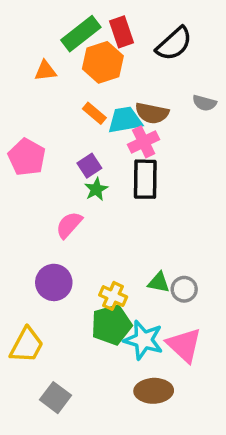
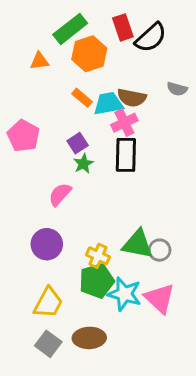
red rectangle: (122, 32) -> (123, 27), moved
green triangle: (159, 282) -> (138, 244), size x1.6
yellow trapezoid: (27, 345) -> (48, 303), moved
brown ellipse: (154, 391) -> (89, 338), moved

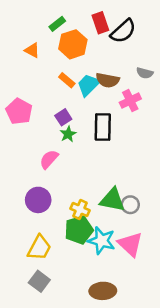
green rectangle: (70, 29) -> (57, 24), size x0.6
orange triangle: (39, 61) -> (32, 50), turned 35
cyan trapezoid: (108, 104) -> (88, 85), turned -35
pink cross: (124, 123) -> (130, 101), moved
brown ellipse: (89, 338) -> (103, 291), moved

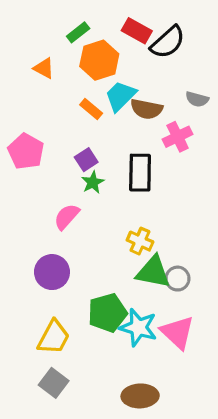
red rectangle: (100, 23) -> (137, 31), turned -42
cyan trapezoid: (88, 85) -> (120, 96), moved
yellow cross: (80, 209) -> (140, 241), moved

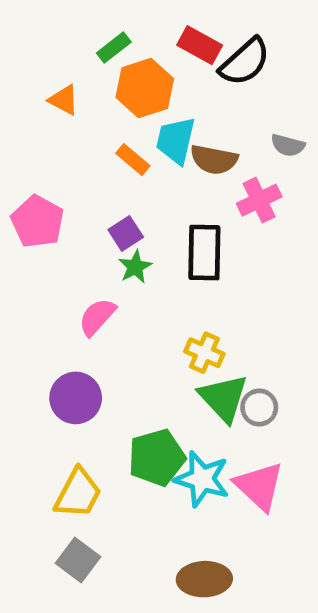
cyan trapezoid: (120, 96) -> (176, 140), turned -32
green triangle: (153, 272) -> (223, 398), turned 36

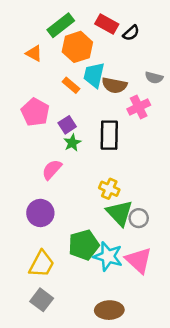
green rectangle: (114, 48) -> (61, 25), size x1.5
black semicircle: (245, 62) -> (131, 33), size x0.6
pink pentagon: (37, 222) -> (35, 112), moved

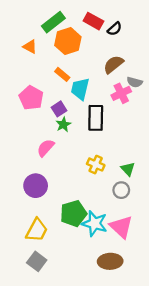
cyan trapezoid: (94, 75) -> (80, 89), moved
gray semicircle: (154, 78) -> (135, 82), moved
brown semicircle: (114, 85) -> (113, 64), moved, turned 130
green triangle: (120, 213) -> (128, 169), moved, size x0.6
brown ellipse: (109, 310) -> (110, 261), moved

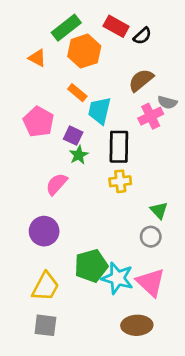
purple square: (59, 109) -> (73, 136), turned -32
yellow cross: (96, 165) -> (120, 181), moved, turned -30
gray square: (37, 261) -> (45, 325), turned -30

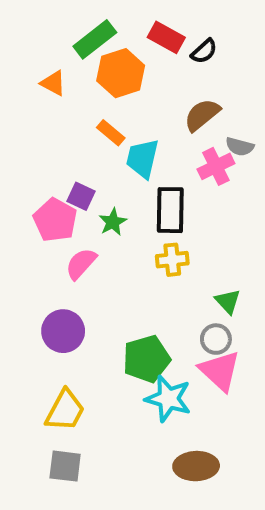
pink pentagon: (39, 122) -> (55, 220), moved
purple square: (73, 136) -> (81, 196), moved
green pentagon: (91, 266) -> (146, 359), moved
pink triangle: (151, 282) -> (220, 371), moved

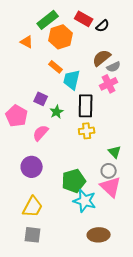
gray semicircle: (240, 147) -> (114, 67), moved, turned -40
pink pentagon: (55, 220) -> (17, 116), moved

